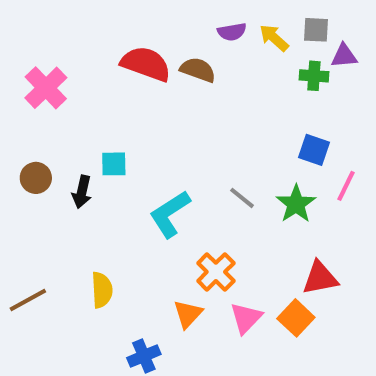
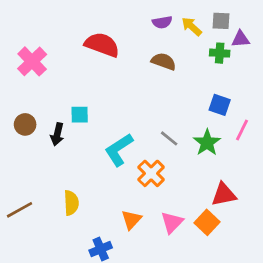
brown semicircle: (198, 70) -> (164, 61), moved
orange cross: (216, 272) -> (151, 173), moved

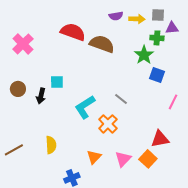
yellow arrow: (192, 26) -> (137, 19), turned 140
brown semicircle: (164, 61) -> (102, 44), moved, size x1.4
pink line: (242, 130) -> (173, 102), moved
green star: (207, 143) -> (144, 55), moved

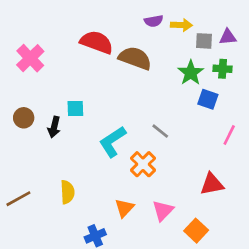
gray square: (158, 15) -> (204, 41), moved
green cross: (157, 38) -> (223, 69), moved
orange square: (148, 159) -> (196, 231), moved

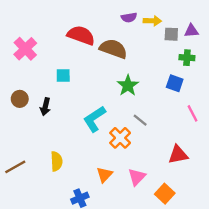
green star: (191, 73) -> (128, 85), moved
cyan square: (75, 109) -> (63, 75), moved
gray line: (160, 131) -> (140, 120), moved
pink line: (229, 135) -> (193, 113), turned -54

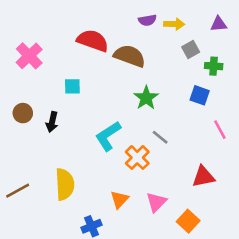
purple triangle: (191, 31) -> (219, 24), moved
gray square: (171, 34) -> (191, 50), moved, turned -32
yellow semicircle: (57, 161) -> (65, 184), size x1.4

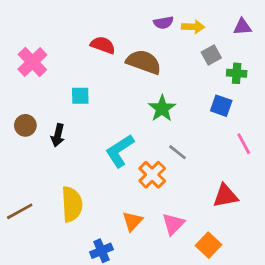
red semicircle: (93, 41) -> (103, 45), size x0.7

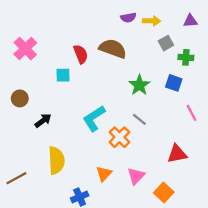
red semicircle: (103, 45) -> (81, 54), moved, turned 48
green star: (162, 108) -> (139, 85), moved
black arrow: (58, 135) -> (43, 121), moved, turned -140
brown line: (20, 211) -> (16, 178), moved

